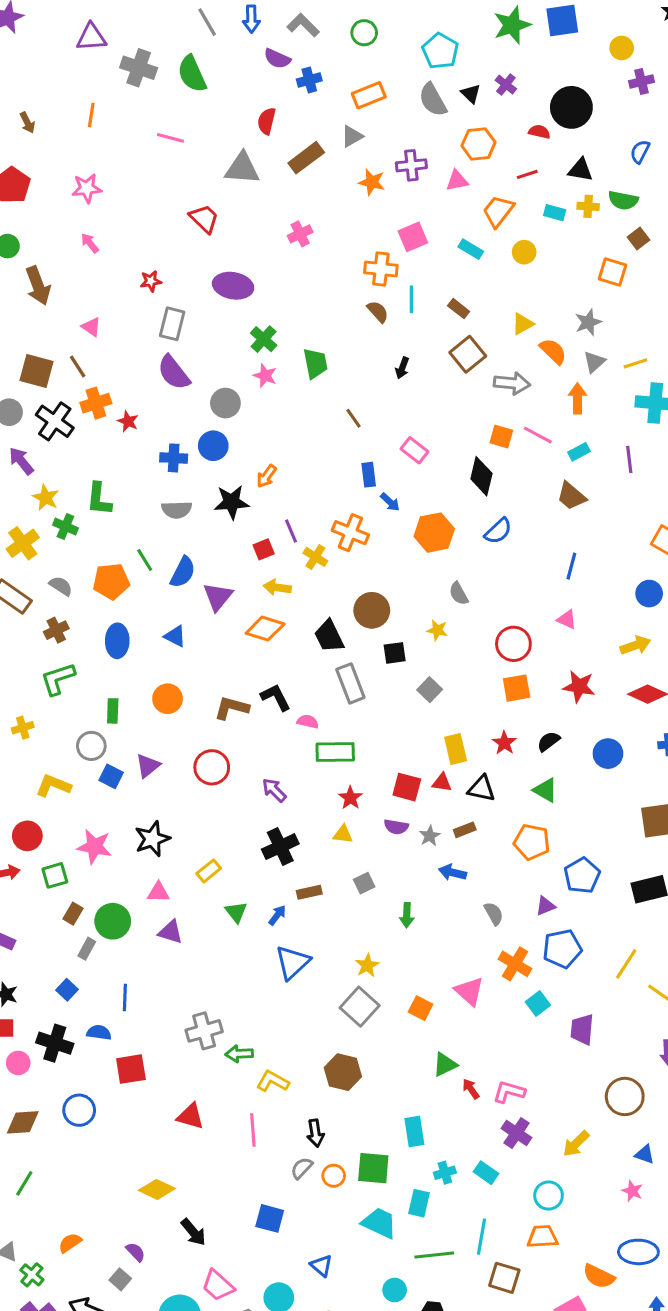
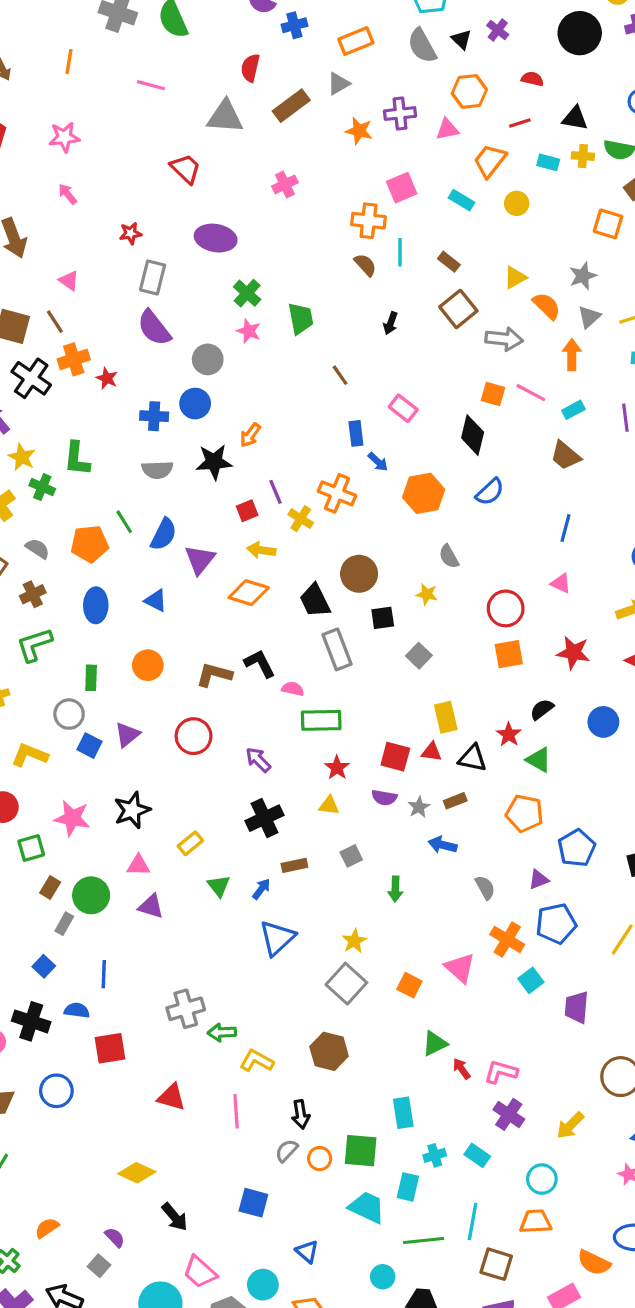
black circle: (571, 107) -> (580, 33), moved
red star: (504, 743) -> (509, 735), moved

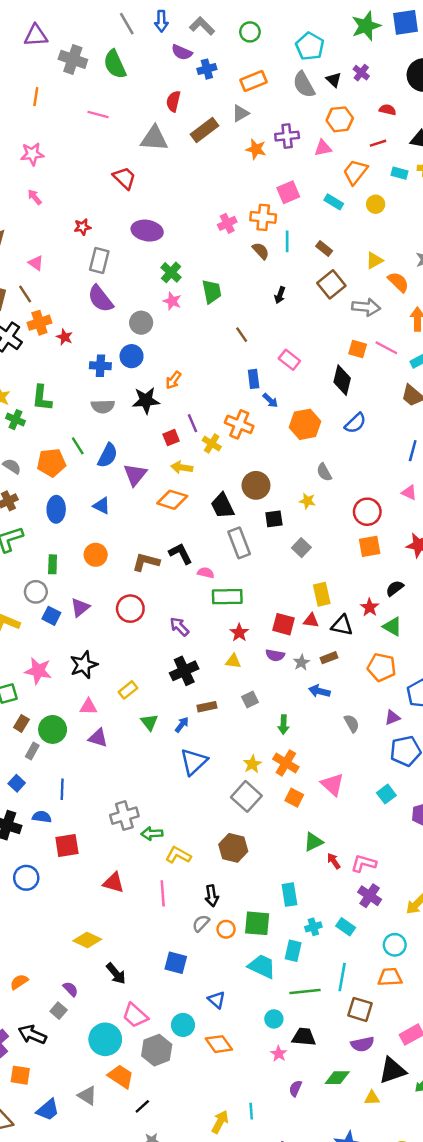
pink cross: (285, 184) -> (227, 223), moved
orange cross: (507, 939) -> (286, 763), moved

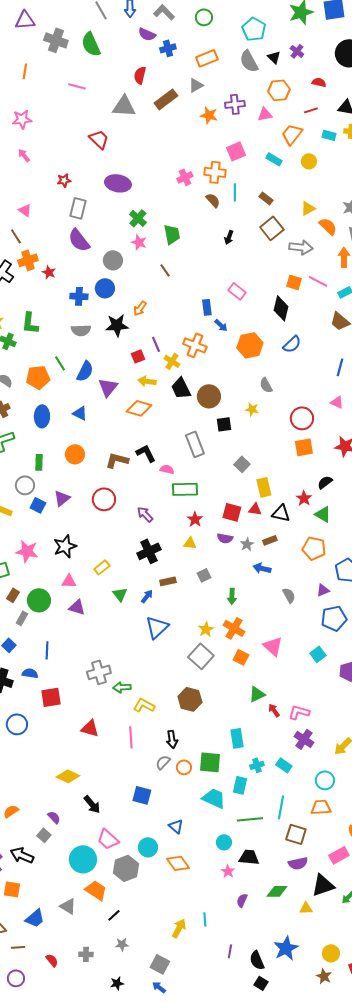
brown line: (242, 335) -> (165, 270), moved
black trapezoid: (222, 506) -> (181, 388), moved
gray square: (301, 548) -> (242, 464), moved

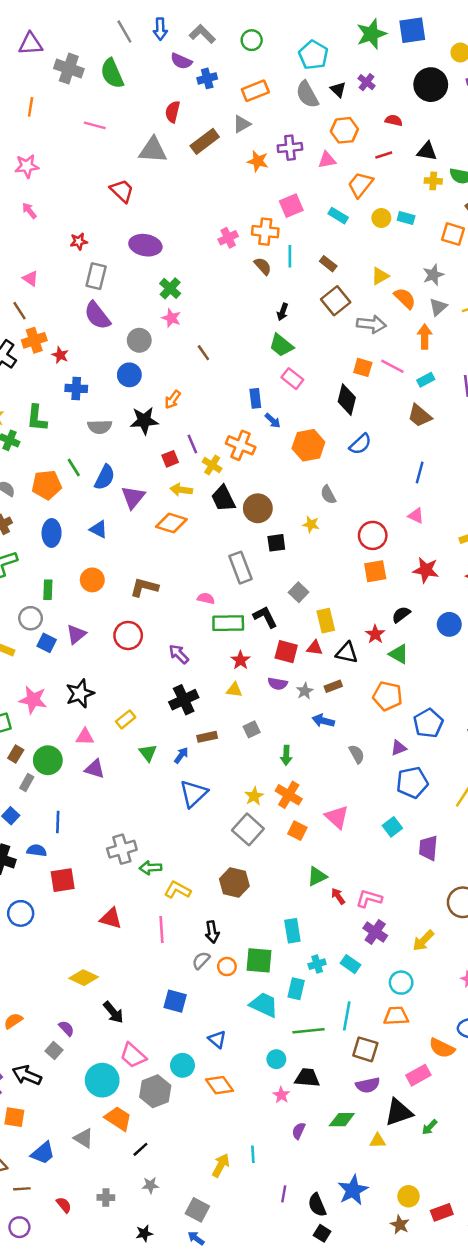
cyan rectangle: (329, 135) -> (406, 218), moved
green trapezoid: (172, 234) -> (281, 345), moved, turned 140
blue cross: (79, 296) -> (76, 388), moved
black L-shape: (146, 453) -> (265, 617), moved

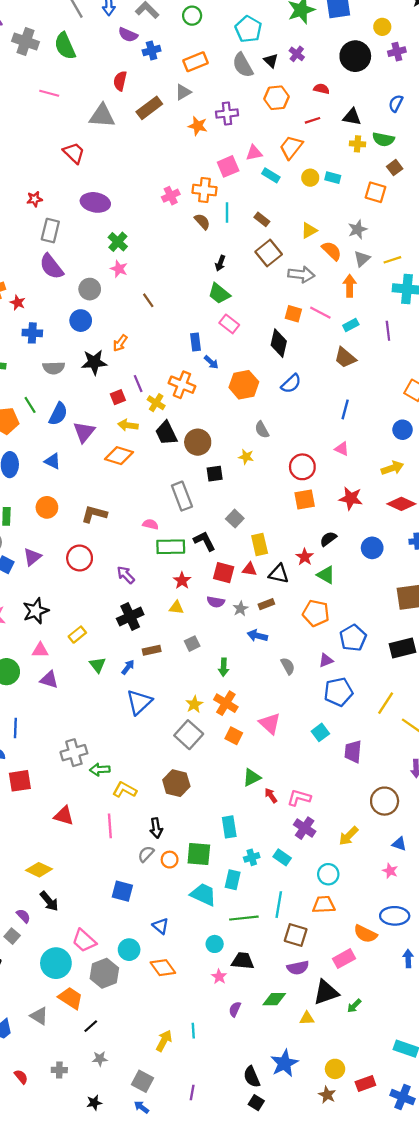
pink triangle: (327, 160) -> (254, 153), moved
black arrow: (113, 1012) -> (49, 901), moved
purple line: (284, 1194) -> (192, 1093), moved

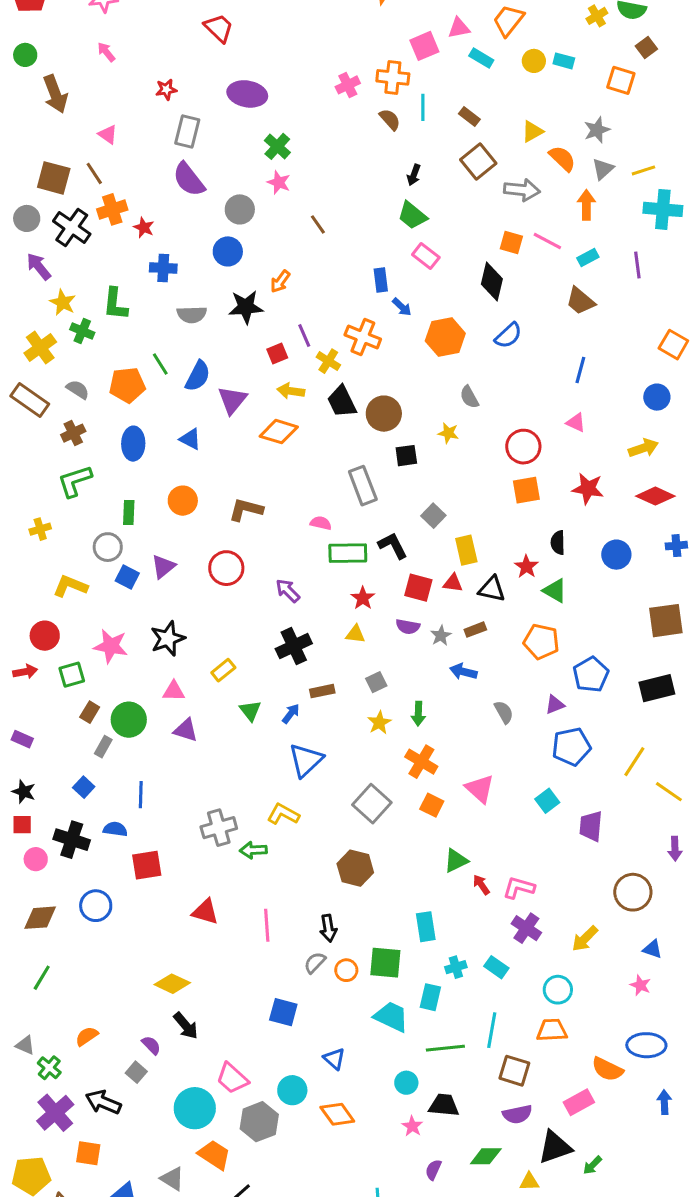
yellow cross: (358, 144) -> (597, 16), turned -35
black semicircle: (328, 539) -> (558, 543), turned -54
yellow star: (194, 704) -> (379, 723), moved
yellow L-shape: (125, 790) -> (283, 814), moved

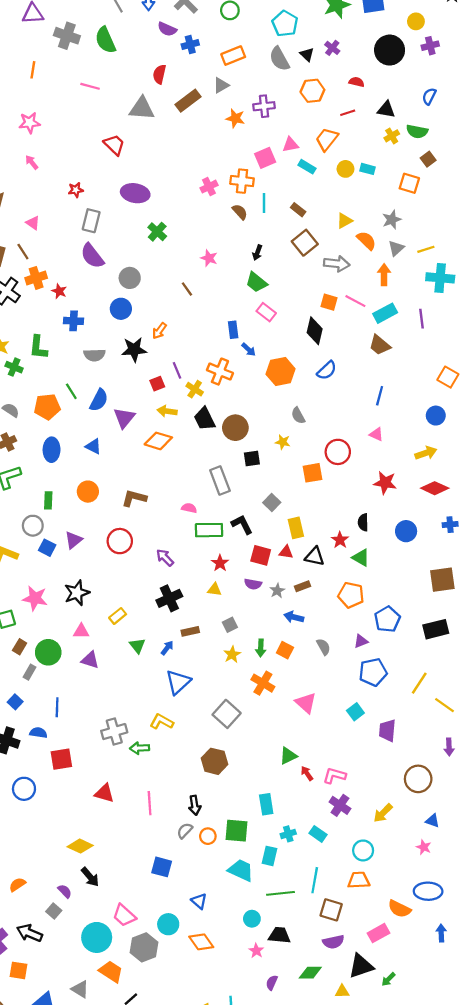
pink star: (279, 182) -> (209, 258), moved
cyan rectangle: (588, 257) -> (385, 313), size x1.5
orange square: (526, 490) -> (312, 473), moved
orange square: (432, 805) -> (285, 650), moved

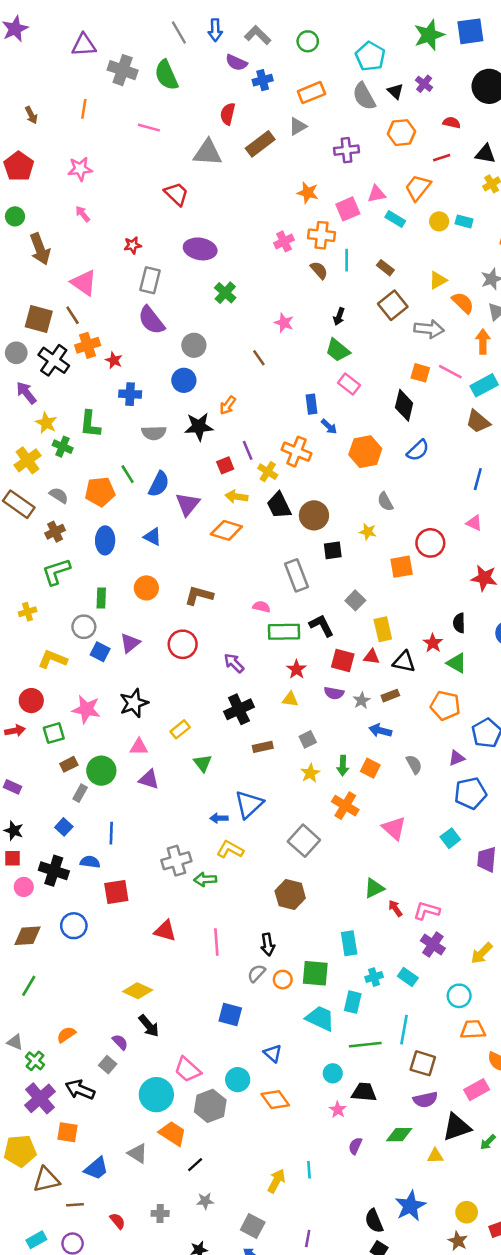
orange star: (235, 118) -> (308, 193), moved
pink triangle: (33, 223) -> (84, 283), size x1.6
brown rectangle: (20, 647) -> (69, 764), turned 32
blue arrow: (167, 648) -> (219, 818), moved, turned -128
orange trapezoid: (359, 880) -> (473, 1030), moved

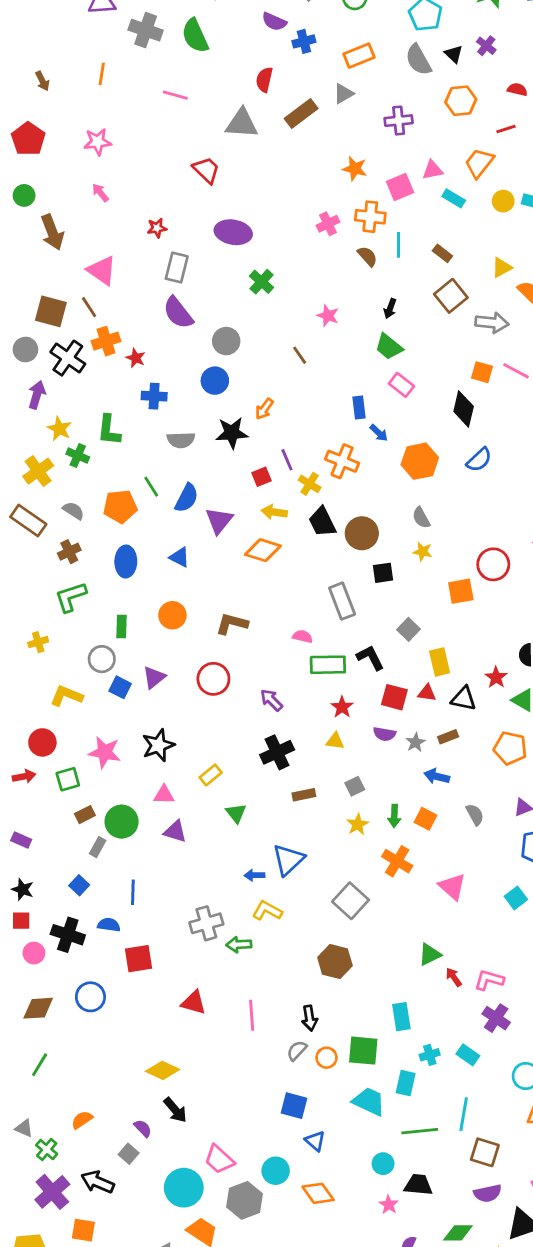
purple arrow: (26, 393) -> (37, 395), turned 55
gray semicircle: (385, 502) -> (421, 518), moved
blue square: (230, 1015) -> (294, 1106), moved

